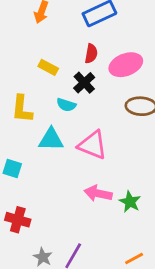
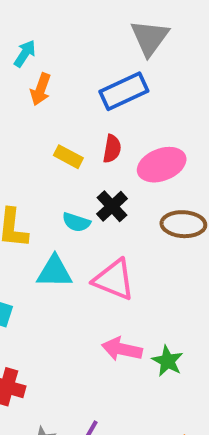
yellow rectangle: (48, 67) -> (68, 157), moved
black cross: (84, 83) -> (112, 206), moved

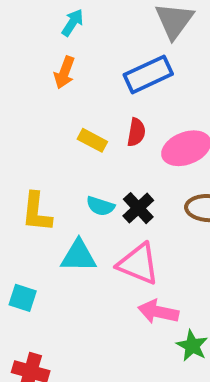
cyan arrow: (25, 54) -> (72, 23), moved
black cross: (112, 206) -> (138, 208), moved
pink arrow: (122, 349) -> (158, 312), moved

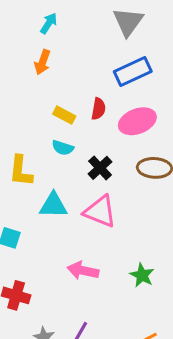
blue rectangle: (148, 74) -> (133, 71), moved
cyan semicircle: (100, 206) -> (63, 148), moved
pink arrow: (158, 312) -> (83, 271), moved

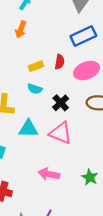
yellow rectangle: (64, 115) -> (36, 66), turned -48

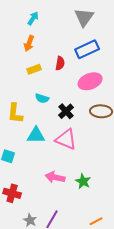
red semicircle: (60, 62) -> (60, 63), moved
yellow rectangle: (36, 66) -> (34, 69), moved
green star: (90, 177) -> (83, 181), moved

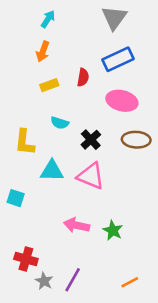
pink ellipse: (90, 81) -> (122, 101), turned 35
red cross: (12, 193) -> (26, 259), moved

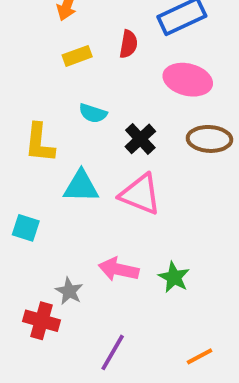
gray star: (44, 281) -> (69, 291), moved

